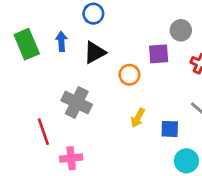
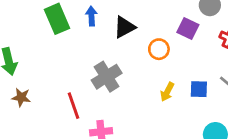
purple square: (159, 54) -> (188, 28), turned 30
gray cross: (77, 102) -> (107, 77), turned 32
blue square: (170, 129) -> (199, 89), moved

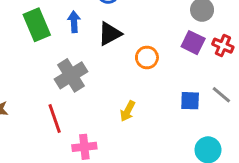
purple square: (188, 28) -> (193, 43), moved
gray cross: (107, 77) -> (71, 75), moved
yellow arrow: (167, 92) -> (128, 111), moved

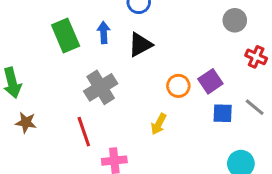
purple square: (193, 43) -> (210, 81), moved, turned 30
orange circle: (147, 57) -> (178, 86), moved

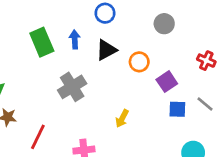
gray circle: (235, 20) -> (164, 24), moved
orange circle: (178, 86) -> (139, 62), moved
red line: (84, 132) -> (38, 137), moved, turned 45

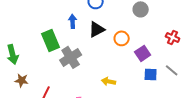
green rectangle: (42, 42) -> (51, 40), moved
yellow arrow: (122, 118) -> (109, 81), turned 72

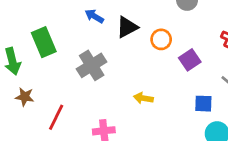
blue arrow: (73, 21) -> (94, 16), turned -56
green rectangle: (51, 40) -> (44, 42), moved
blue square: (151, 74) -> (203, 104), moved

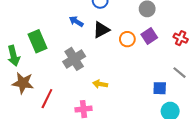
purple square: (190, 60) -> (149, 36), moved
brown star: (25, 97) -> (23, 83), size x1.5
yellow arrow: (143, 98) -> (100, 84), moved

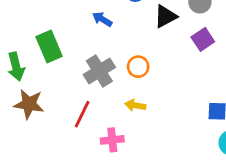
black triangle: (101, 30) -> (165, 16), moved
orange circle: (127, 39) -> (138, 67), moved
red line: (47, 99) -> (82, 114), moved

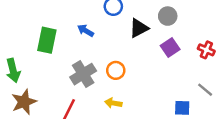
green rectangle: (49, 47) -> (47, 40), moved, turned 35
brown star: (29, 104) -> (24, 102), turned -30

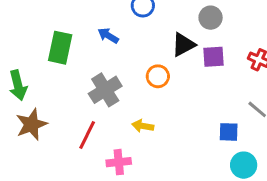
black triangle: (139, 28) -> (183, 45), moved
purple square: (170, 47) -> (214, 57), turned 30
orange circle: (116, 70) -> (158, 76), moved

